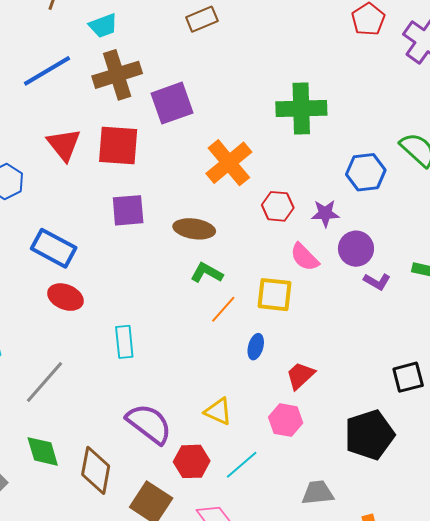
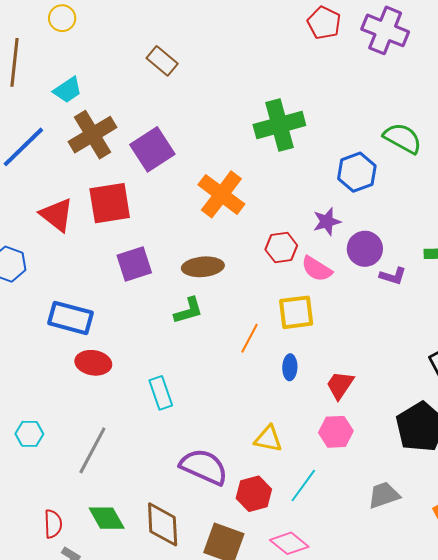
brown rectangle: (202, 19) -> (162, 61), turned 76
red hexagon: (278, 206) -> (281, 247), moved
green L-shape: (207, 273) -> (188, 311), moved, turned 148

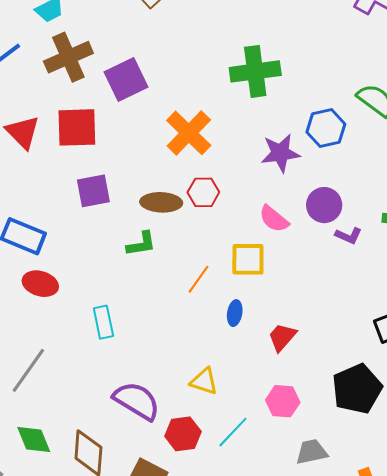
purple star: (327, 222) -> (280, 153), moved, size x1.4
red hexagon: (281, 247) -> (203, 192), moved
pink hexagon: (336, 432) -> (283, 401), moved

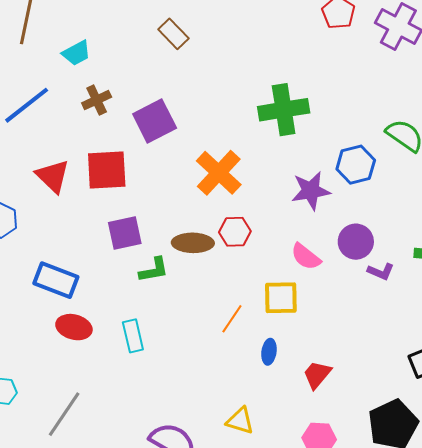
brown cross: (68, 57) -> (97, 100), size x0.6
green L-shape: (141, 244) -> (154, 270), moved
cyan rectangle: (103, 322) -> (133, 336), moved

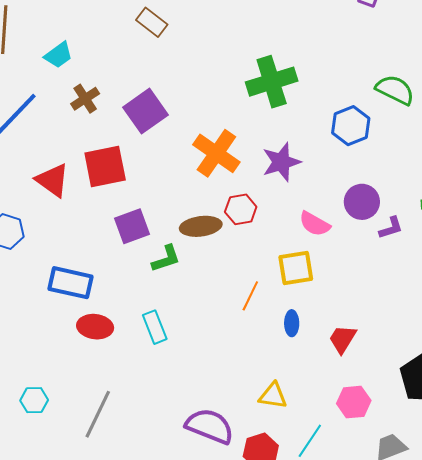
purple star: (311, 191) -> (281, 162), moved
purple L-shape: (381, 272) -> (391, 228), turned -32

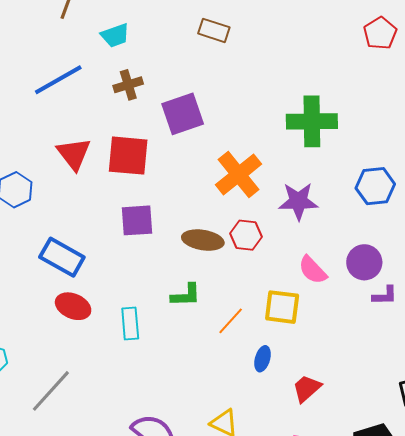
brown rectangle: (152, 22) -> (214, 30), turned -36
green L-shape: (166, 259) -> (186, 295), moved

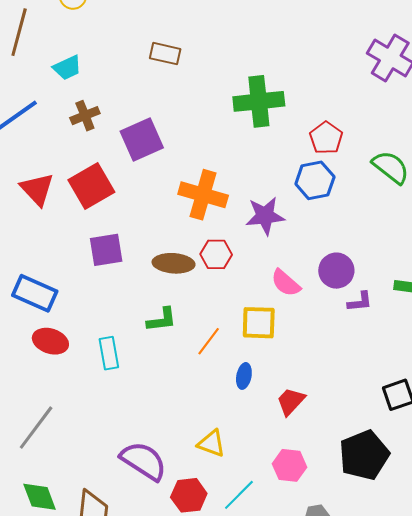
red pentagon: (380, 33) -> (326, 138), moved
green cross: (312, 121) -> (259, 101), moved
red square: (128, 156) -> (91, 186), turned -30
orange cross: (239, 174) -> (203, 195), turned -30
blue hexagon: (375, 186) -> (315, 180), moved

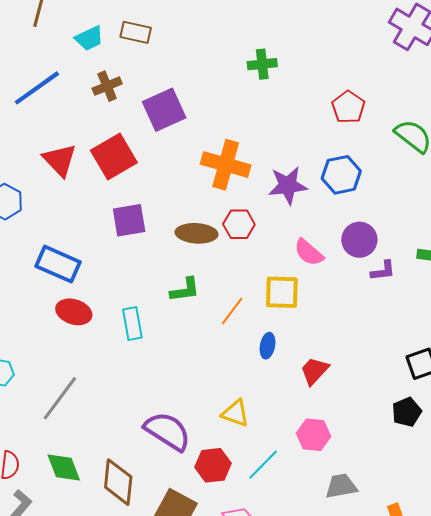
brown rectangle: (165, 54) -> (136, 32), moved
green cross: (259, 101) -> (262, 64), moved, size x0.6
blue hexagon: (315, 180) -> (341, 175), moved
black pentagon: (364, 455) -> (407, 412), moved, size x0.6

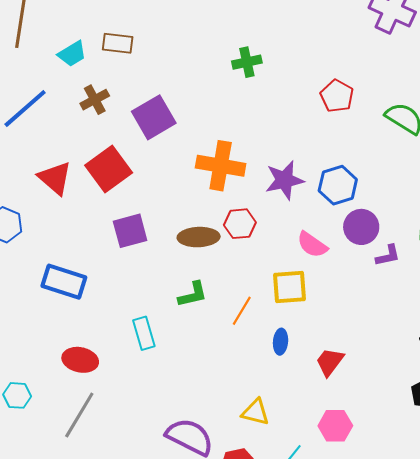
blue hexagon: (341, 175) -> (338, 185), moved
red ellipse: (74, 312) -> (80, 360), moved

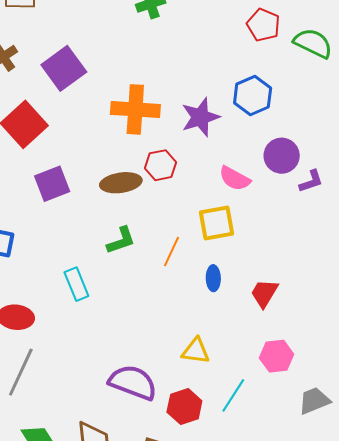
red pentagon: (337, 96) -> (263, 25), moved
blue hexagon: (338, 185) -> (253, 96), moved

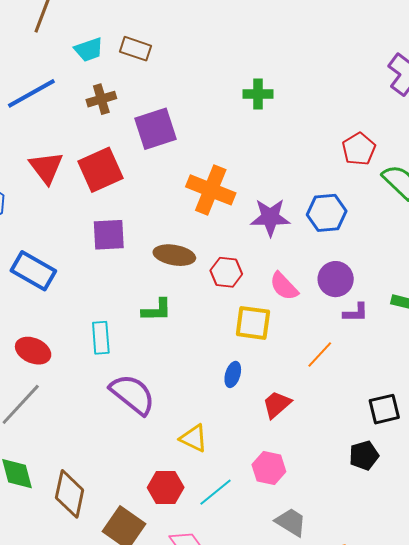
red hexagon: (161, 165) -> (226, 272), moved
orange line: (171, 252) -> (320, 355), moved
purple semicircle: (133, 382) -> (133, 394), moved
gray trapezoid: (314, 401) -> (291, 522), turned 36

